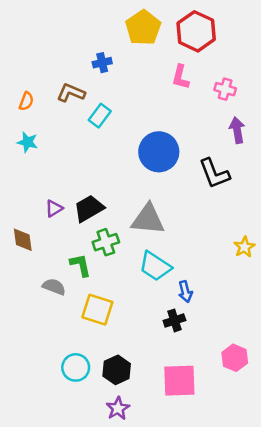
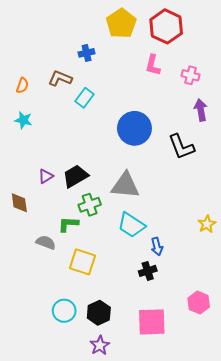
yellow star: (244, 247) -> (207, 224), moved
green L-shape: (81, 265) -> (68, 224), turned -75

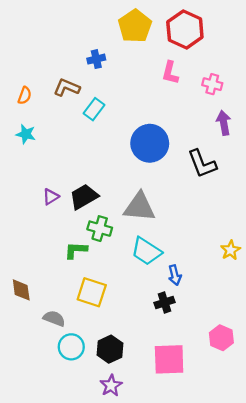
brown diamond: (19, 203) -> (21, 290), moved
green cross: (90, 205) -> (100, 229), turned 35
gray semicircle: (46, 242) -> (54, 318), moved

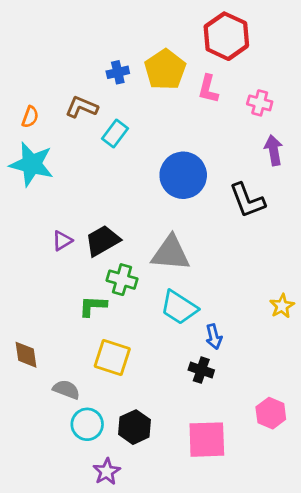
yellow pentagon: (135, 26) -> (165, 70), moved
cyan star: (26, 134) -> (32, 164), size x1.8
black cross: (165, 302) -> (201, 370), turned 36
purple star: (111, 386) -> (107, 472), moved

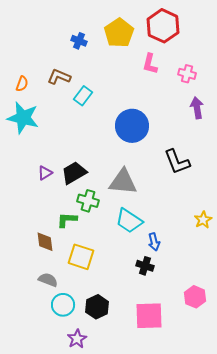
yellow pentagon: (165, 70) -> (119, 33), moved
blue cross: (118, 72) -> (79, 41), moved, turned 35
black L-shape: (247, 200) -> (177, 162), moved
brown diamond: (26, 355) -> (45, 242), moved

